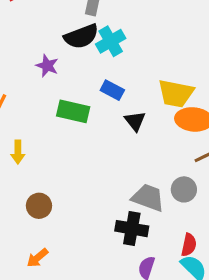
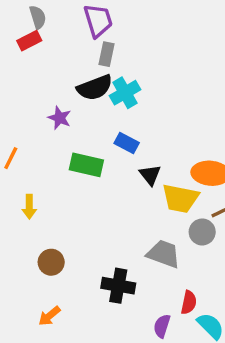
yellow trapezoid: (176, 93) -> (180, 198), moved
gray circle: (184, 189) -> (202, 232), moved
black cross: (132, 229) -> (118, 286), moved
red semicircle: (189, 245) -> (189, 302), moved

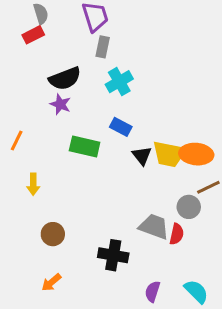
black semicircle: (95, 88) -> (65, 79), moved
yellow trapezoid: (180, 198) -> (169, 154), moved
red semicircle: (189, 302) -> (177, 234), moved

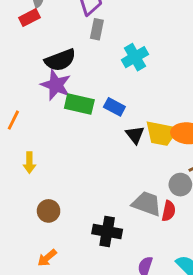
cyan cross: (119, 82) -> (135, 57), moved
purple star: (60, 104) -> (56, 85), size x1.5
green rectangle: (85, 147) -> (79, 104), moved

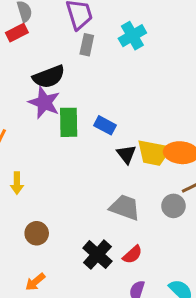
cyan cross: (135, 57) -> (132, 36), moved
green rectangle: (79, 104) -> (69, 122), turned 76
gray trapezoid: (147, 204) -> (125, 207), moved
red semicircle: (169, 211) -> (132, 255), moved, turned 36
black cross: (107, 231) -> (97, 255), turned 32

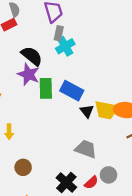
cyan cross: (132, 36) -> (65, 46), moved
black semicircle: (49, 77) -> (32, 56), turned -120
blue rectangle: (105, 125) -> (72, 91), size x1.5
gray circle: (173, 206) -> (109, 175), moved

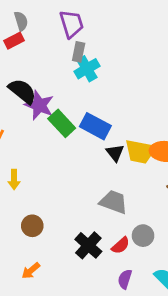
black semicircle: (32, 56) -> (22, 91), moved
green rectangle: (46, 88) -> (62, 123), turned -42

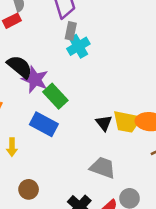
blue rectangle: (95, 126) -> (44, 124), moved

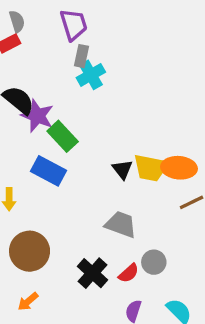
brown circle: (29, 189) -> (30, 251), size x1.6

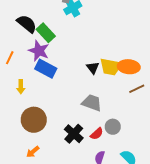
purple star: (37, 116) -> (39, 51), moved
green rectangle: (63, 136) -> (46, 33), moved

